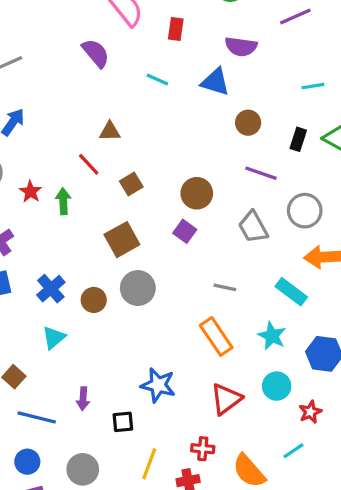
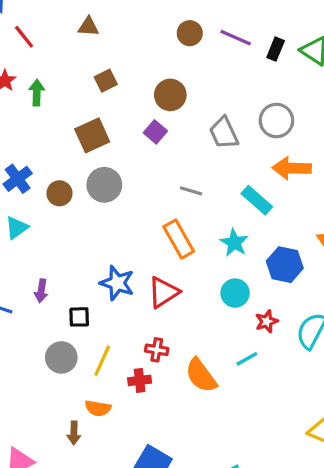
brown circle: (248, 123) -> (190, 33), moved
red line: (89, 164) -> (24, 37), moved
purple line: (261, 173) -> (236, 38), moved
red triangle: (226, 399) -> (163, 292), moved
gray circle: (83, 469) -> (61, 357), moved

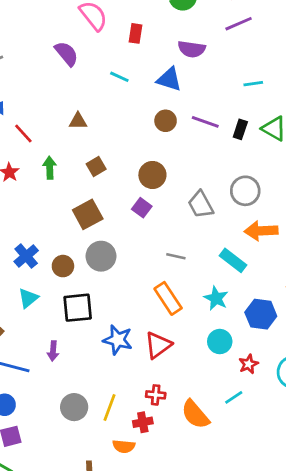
green arrow: (37, 93) -> (50, 168), moved
black square: (79, 317) -> (78, 308), moved, size x1.6
orange semicircle: (98, 408) -> (124, 446), moved

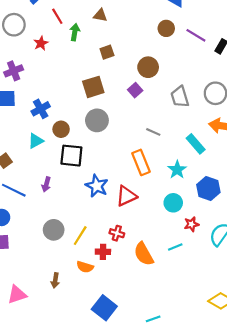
green arrow: (50, 168) -> (75, 32), moved
brown circle: (63, 266) -> (61, 129), moved

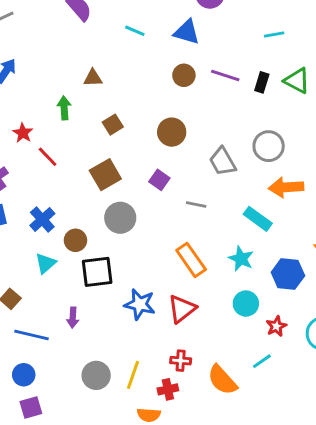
red line: (57, 16) -> (48, 157), moved
purple square: (135, 90) -> (159, 180), moved
gray line: (153, 132) -> (196, 204), moved

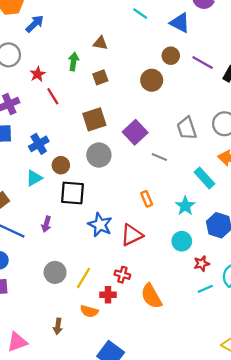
brown square: (113, 125) -> (100, 77), moved
brown circle: (172, 132) -> (152, 80), moved
purple square: (159, 180) -> (135, 132), size x1.5
orange rectangle: (191, 260) -> (147, 199), size x0.6
cyan line: (262, 361) -> (205, 289), moved

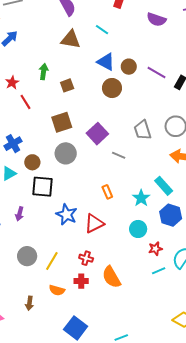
blue triangle: (180, 23) -> (106, 62), moved
brown triangle: (100, 43) -> (71, 40), moved, size x1.5
cyan rectangle: (204, 178) -> (164, 186), moved
red cross: (108, 295) -> (81, 281), moved

